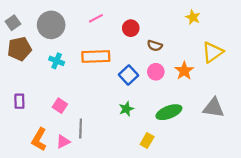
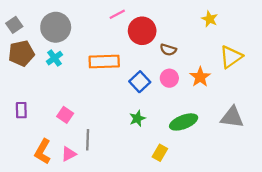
pink line: (96, 18) -> (117, 14), moved
red circle: (131, 28) -> (142, 31), size x1.5
cyan cross: (57, 61) -> (54, 58), moved, turned 32

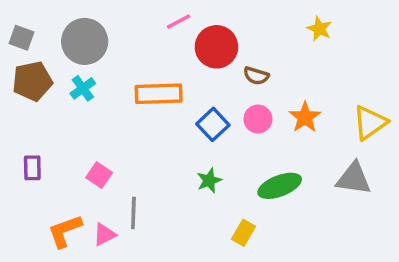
gray square: (14, 25) -> (21, 38), turned -35
yellow triangle: (231, 57) -> (370, 123), moved
orange L-shape: (43, 152) -> (65, 231), turned 40

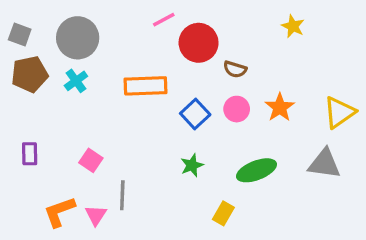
pink triangle: (104, 235) -> (96, 215), turned -30

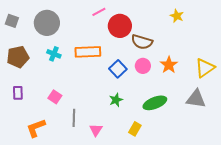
brown semicircle: (235, 69) -> (142, 42), size x1.5
brown pentagon: (30, 74) -> (18, 57), moved
cyan cross: (76, 81) -> (54, 54), moved, turned -32
pink triangle: (96, 215) -> (96, 130), moved

